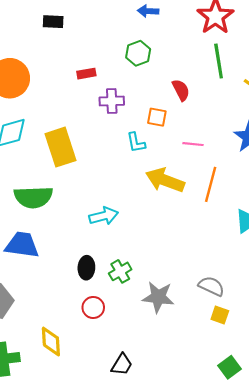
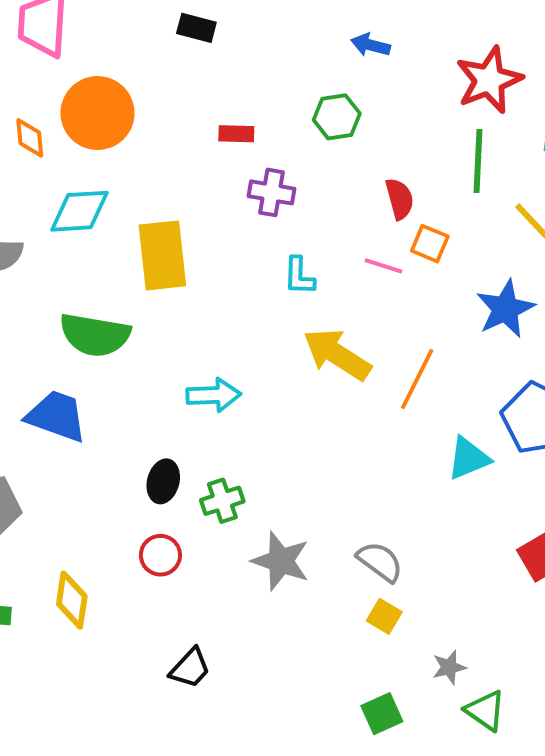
orange square: (157, 117) -> (430, 244), moved
pink line: (193, 144) -> (384, 266), moved

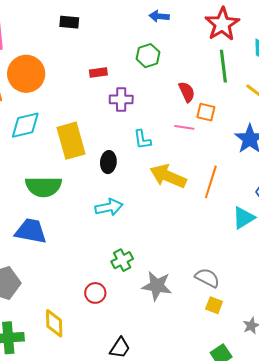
black ellipse: (163, 481) -> (108, 162), moved

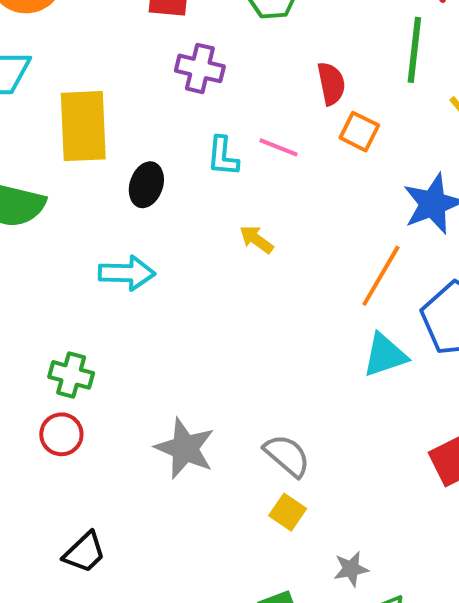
pink line: (184, 127) -> (278, 147), moved
yellow arrow: (168, 176) -> (256, 239), size x0.5
orange line: (211, 182) -> (381, 276), moved
green cross: (122, 260) -> (71, 375), moved, turned 30

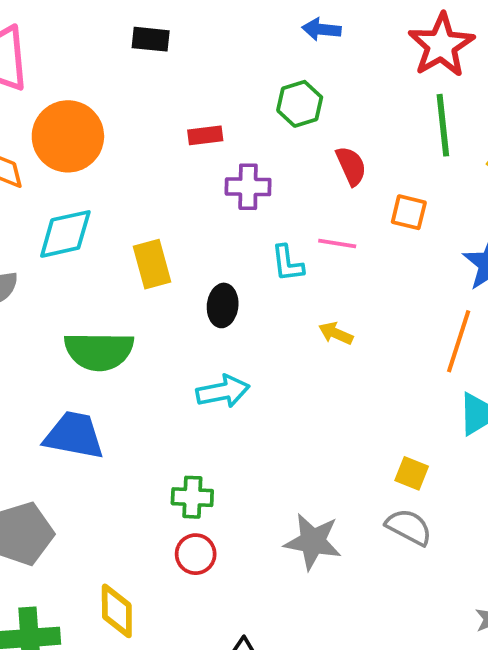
red semicircle: (331, 84) -> (351, 166), moved
yellow rectangle: (83, 126) -> (152, 264), size x0.7
yellow square: (288, 512) -> (412, 473), moved

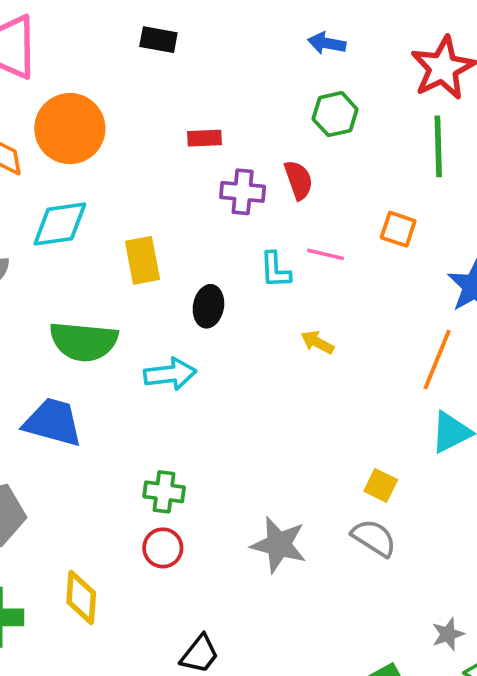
green hexagon: (300, 104) -> (335, 114), moved
red semicircle: (351, 166) -> (299, 180), moved
cyan arrow: (223, 391) -> (170, 374), moved

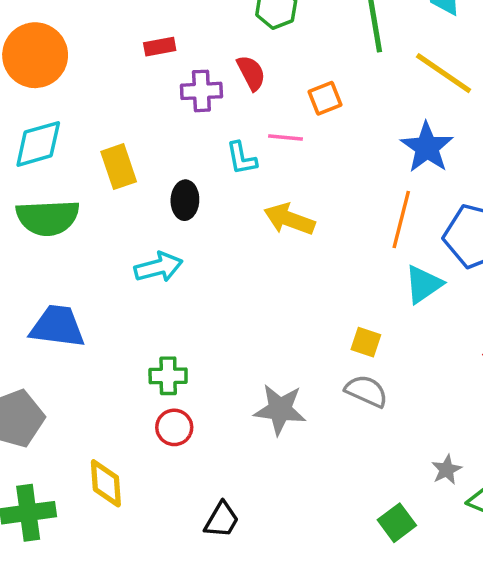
orange square: (398, 229) -> (325, 98), moved, turned -32
green semicircle: (84, 341) -> (48, 218), moved
yellow arrow: (317, 342) -> (289, 219), size x1.6

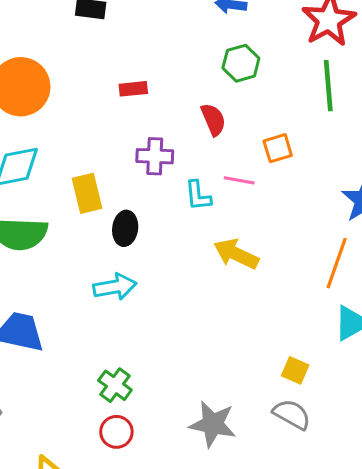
purple cross: (201, 91) -> (155, 156), moved
black ellipse: (185, 200) -> (125, 228), moved
green cross: (168, 376) -> (115, 385), turned 32

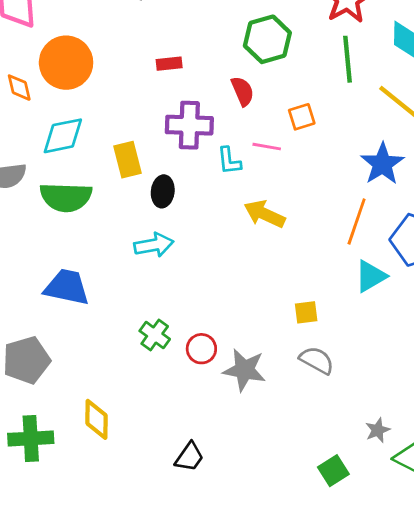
green hexagon: (241, 63) -> (267, 39), size x1.4
purple cross: (155, 156) -> (189, 125), size x1.4
yellow square: (295, 370) -> (306, 312), moved, turned -30
red circle: (116, 432) -> (201, 349), moved

